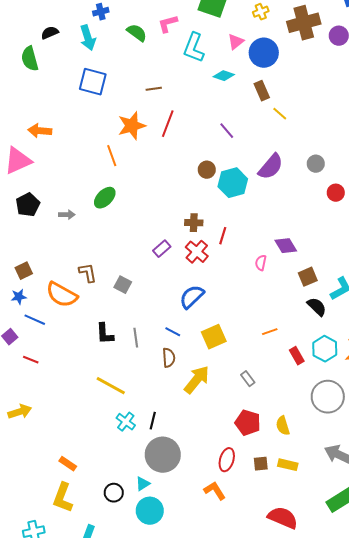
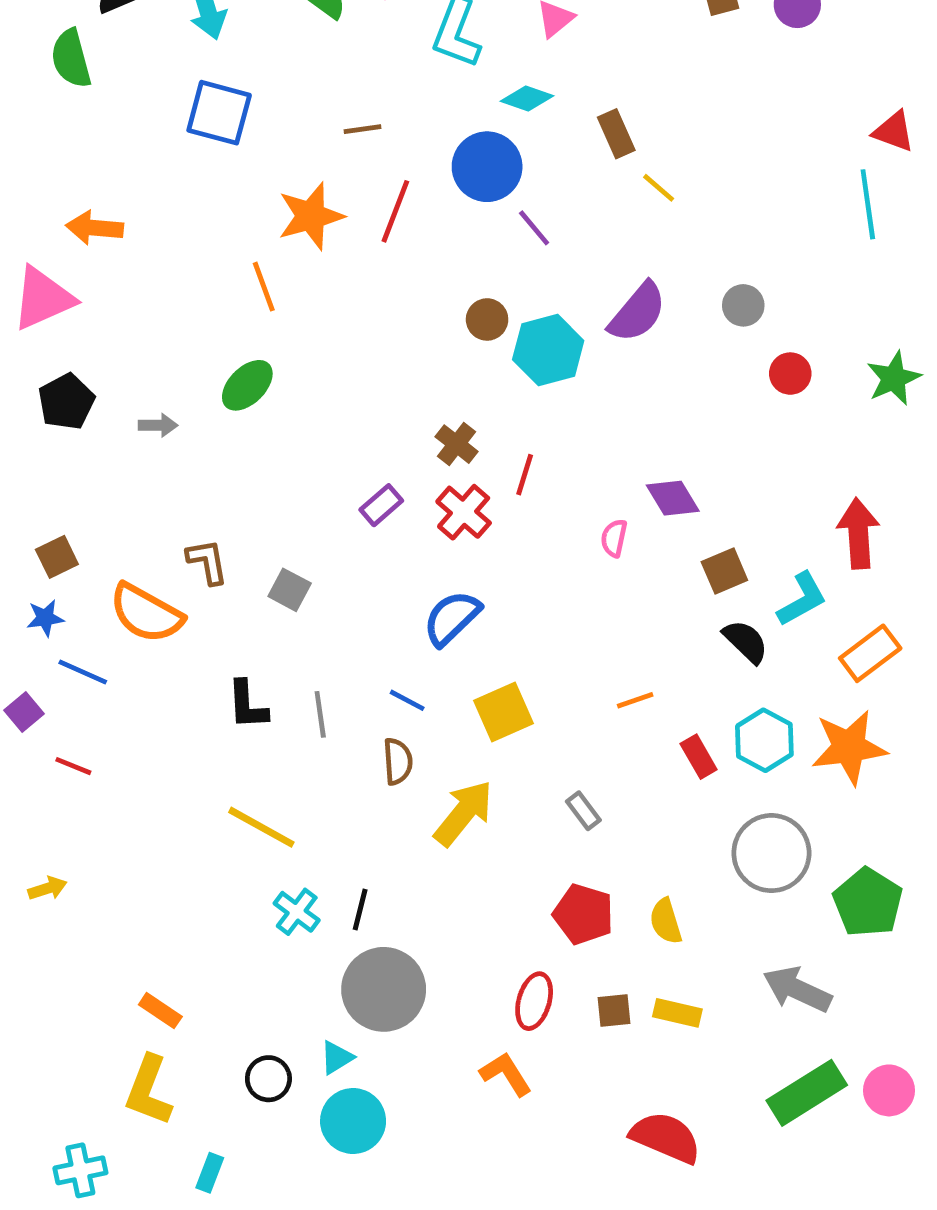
blue circle: (264, 53) -> (487, 167), moved
brown cross: (194, 223) -> (456, 444), turned 36
yellow arrow: (20, 412) -> (48, 888), size x0.7

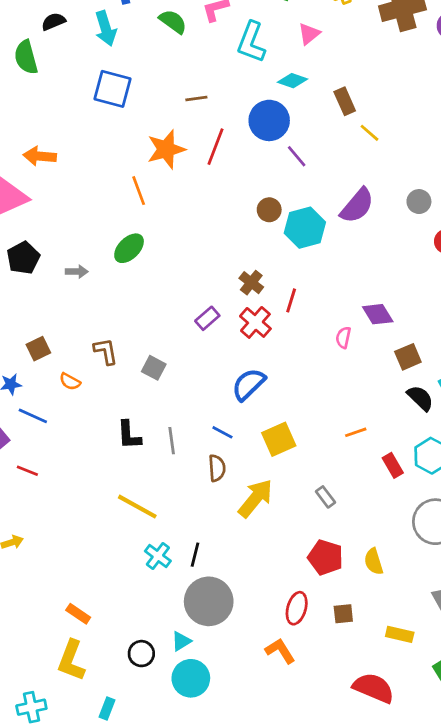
brown square: (57, 557) -> (38, 349), moved
orange semicircle: (146, 613) -> (70, 382), size x0.5
yellow rectangle: (677, 1013) -> (400, 634), moved

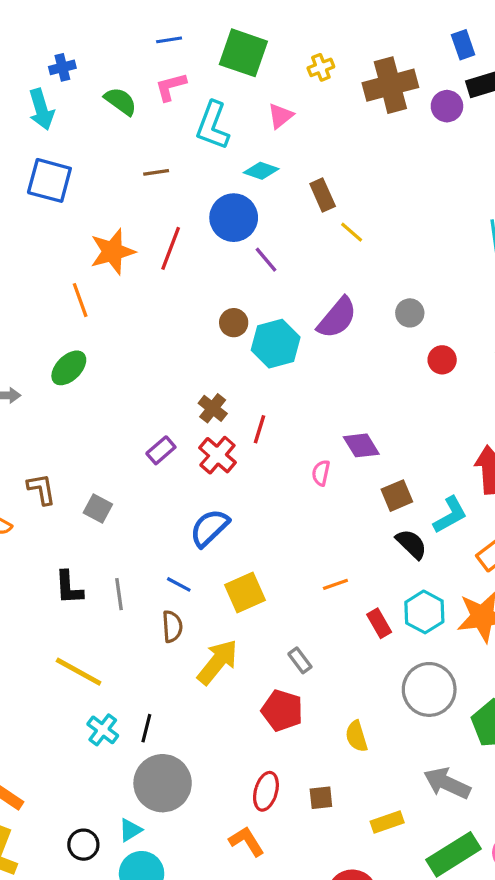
brown line: (196, 98) -> (156, 172), moved
red pentagon: (325, 557) -> (282, 710), moved
yellow rectangle: (400, 634) -> (387, 822), turned -32

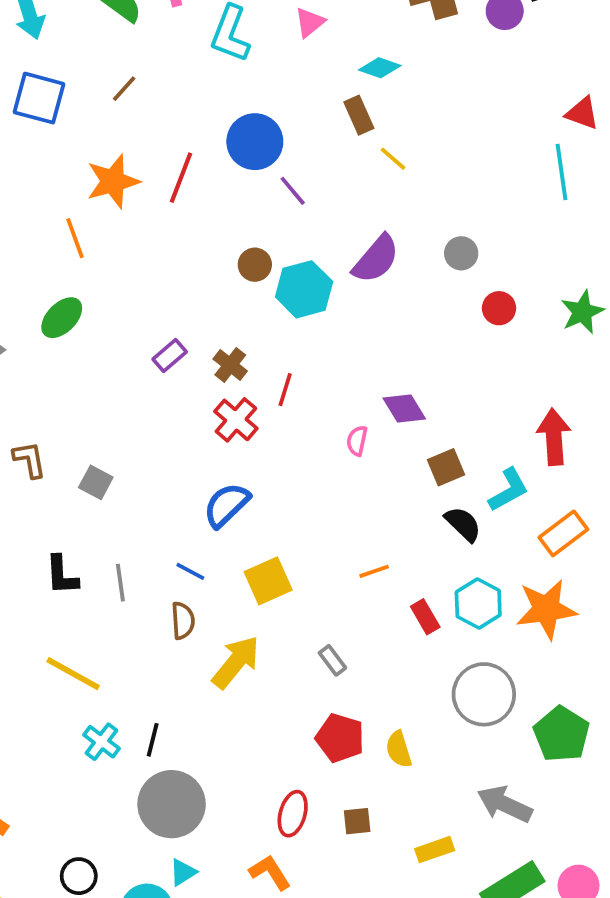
cyan diamond: (261, 171) -> (380, 68), moved
brown line: (156, 172) -> (124, 89), moved, turned -40
purple rectangle: (161, 450) -> (170, 356), moved
red pentagon: (282, 710) -> (340, 738), moved
cyan triangle: (130, 830) -> (183, 872), moved

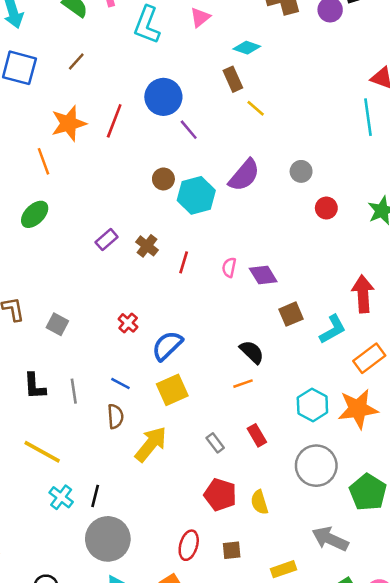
red cross: (236, 420) -> (128, 323), moved, size x0.7
pink semicircle: (357, 441) -> (229, 267), moved
blue semicircle: (226, 505) -> (167, 346), moved
black semicircle: (463, 524) -> (252, 352), moved
red rectangle: (425, 617) -> (257, 435), moved

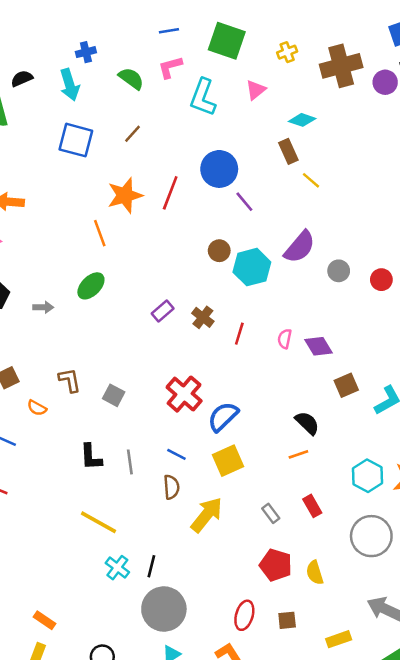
gray circle: (301, 171) -> (339, 271), moved
red cross: (128, 323) -> (184, 394), size x1.8

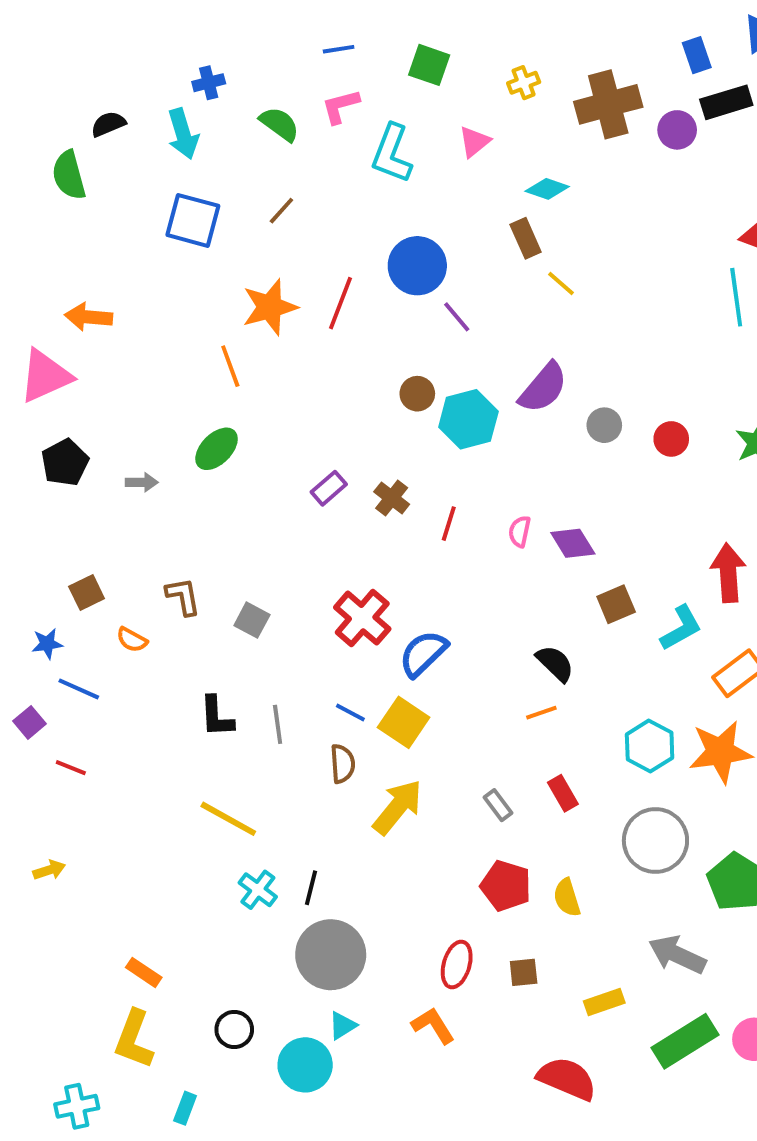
green square: (227, 41) -> (429, 65), size x0.7
yellow square: (228, 461) -> (404, 722), moved, turned -32

